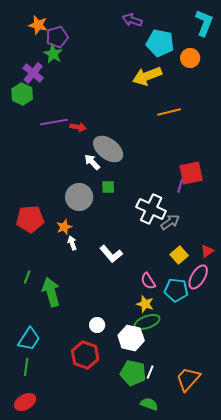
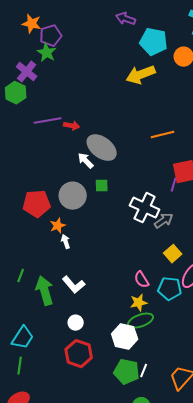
orange line: (169, 112) -> (163, 135), moved
red pentagon: (30, 219) -> (37, 204), moved
white L-shape: (111, 254) -> (74, 285), moved
yellow star: (145, 304) -> (139, 303), turned -30
white circle: (97, 325) -> (76, 323), moved

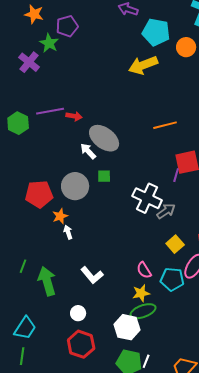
purple pentagon: (51, 36) -> (67, 26), moved
green hexagon: (16, 93) -> (18, 123), moved
white L-shape: (74, 285) -> (92, 275), moved

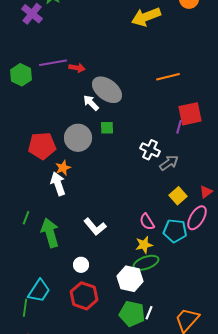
white cross: (147, 198) -> (150, 150), size x0.7
white arrow: (68, 232) -> (58, 184), moved, size x1.6
cyan trapezoid: (25, 328) -> (39, 291), moved

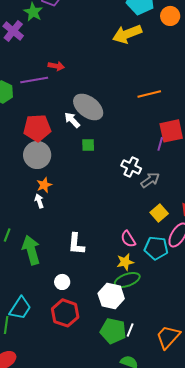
red arrow: (77, 68) -> (56, 66), moved
gray circle: (78, 138) -> (37, 155), moved
red pentagon: (42, 146) -> (37, 128), moved
white arrow: (58, 184) -> (39, 201), size x0.6
white L-shape: (95, 227) -> (76, 244), turned 45

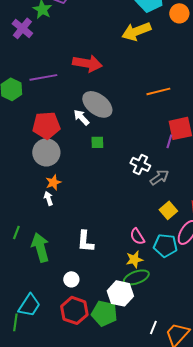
red arrow: (56, 66) -> (87, 63), moved, size x1.8
white line: (130, 330) -> (153, 327), moved
green pentagon: (113, 331) -> (104, 313), moved

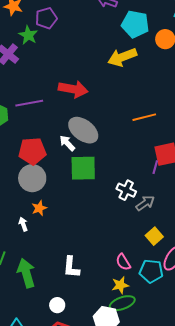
green square: (97, 142) -> (83, 168), size x2.0
white arrow: (48, 198) -> (23, 224), moved

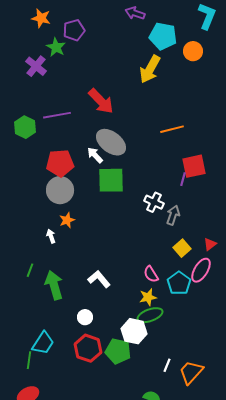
yellow arrow: (122, 57) -> (150, 69), turned -40
red arrow: (73, 89) -> (101, 101), turned 36
gray arrow: (145, 203) -> (173, 215), turned -36
white L-shape: (71, 267) -> (99, 279), turned 135
cyan pentagon: (151, 271) -> (179, 283), turned 30

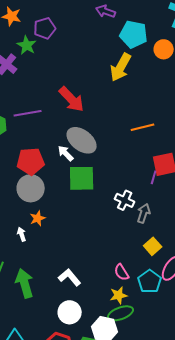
white circle: (85, 317) -> (70, 312), moved, size x1.5

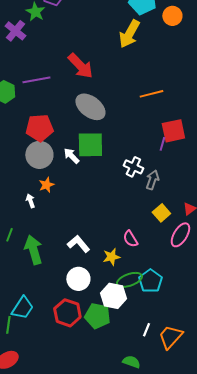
white arrow: (66, 153) -> (71, 156), moved
cyan pentagon: (150, 281) -> (150, 281), moved
yellow star: (119, 295) -> (111, 257), moved

